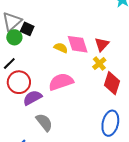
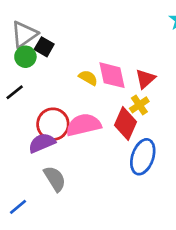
red circle: (19, 82) -> (53, 124), moved
red diamond: (112, 83) -> (126, 124), moved
blue ellipse: (110, 123) -> (143, 157), moved

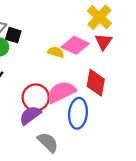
pink diamond: (112, 75) -> (75, 45), turned -40
yellow cross: (139, 105) -> (99, 17), moved, size x1.5
blue ellipse: (143, 157) -> (78, 113), moved

